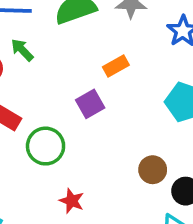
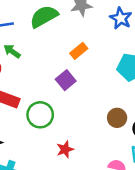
red star: (72, 201) -> (65, 149), turned -30

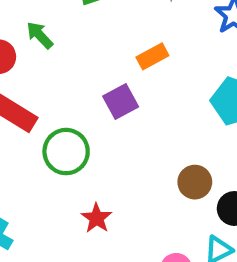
red star: (65, 149) -> (97, 218), turned -30

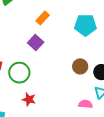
red star: (97, 218) -> (29, 99), moved

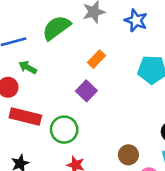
brown circle: (80, 66) -> (128, 155), moved

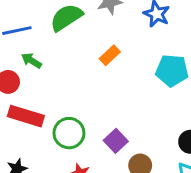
purple square: (86, 91) -> (116, 141), moved

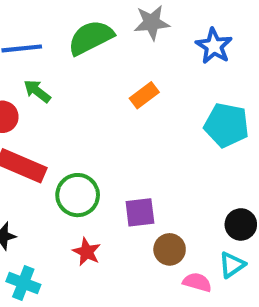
purple square: (116, 141) -> (140, 212), turned 30

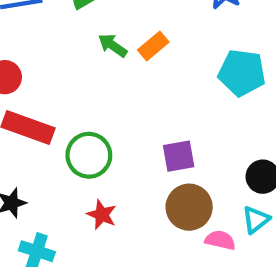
green arrow: (37, 91) -> (113, 45), moved
purple square: (140, 212) -> (179, 156), moved
brown circle: (170, 249) -> (189, 207), size x1.4

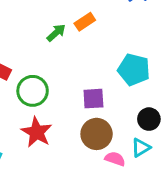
green arrow: (113, 45) -> (56, 33), moved, turned 96
cyan pentagon: (242, 73) -> (134, 70), moved
red star: (102, 215) -> (37, 132), size x1.5

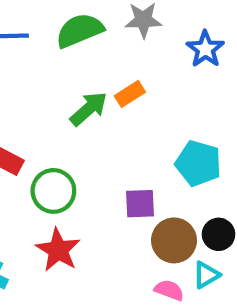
green arrow: (56, 33) -> (89, 109), size x1.4
brown circle: (97, 134) -> (174, 240), moved

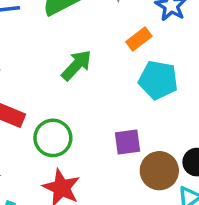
orange rectangle: (130, 94) -> (139, 39), moved
cyan pentagon: (198, 163) -> (158, 80), moved

